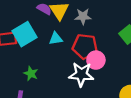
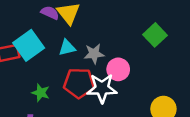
gray star: (83, 16) -> (94, 54), moved
red pentagon: (85, 46) -> (79, 83), moved

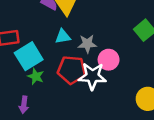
cyan square: (29, 45) -> (29, 56), moved

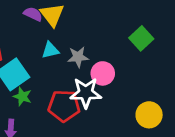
red pentagon: (72, 70) -> (64, 106), moved

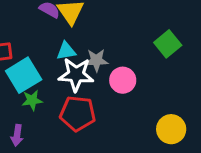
white star: (86, 93) -> (76, 75), moved
green star: (22, 97) -> (32, 100), turned -30

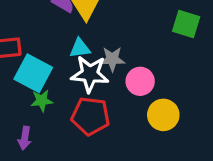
green square: (168, 44) -> (186, 24), moved, turned -35
cyan square: (24, 75) -> (33, 73), turned -32
yellow circle: (171, 129) -> (163, 115), moved

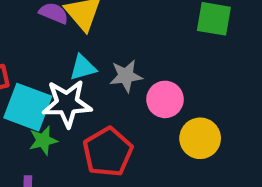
white star: (90, 74) -> (67, 103), moved
red pentagon: (91, 116) -> (108, 152), turned -30

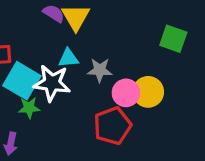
yellow circle: (200, 138) -> (148, 92), moved
red pentagon: (108, 152) -> (112, 126), moved

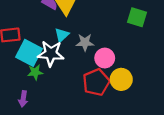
cyan triangle: (68, 58) -> (62, 35), turned -35
yellow circle: (148, 92) -> (121, 79), moved

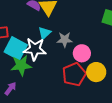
green star: (35, 72) -> (21, 65), size x1.5
purple arrow: (23, 99) -> (10, 89), turned -152

